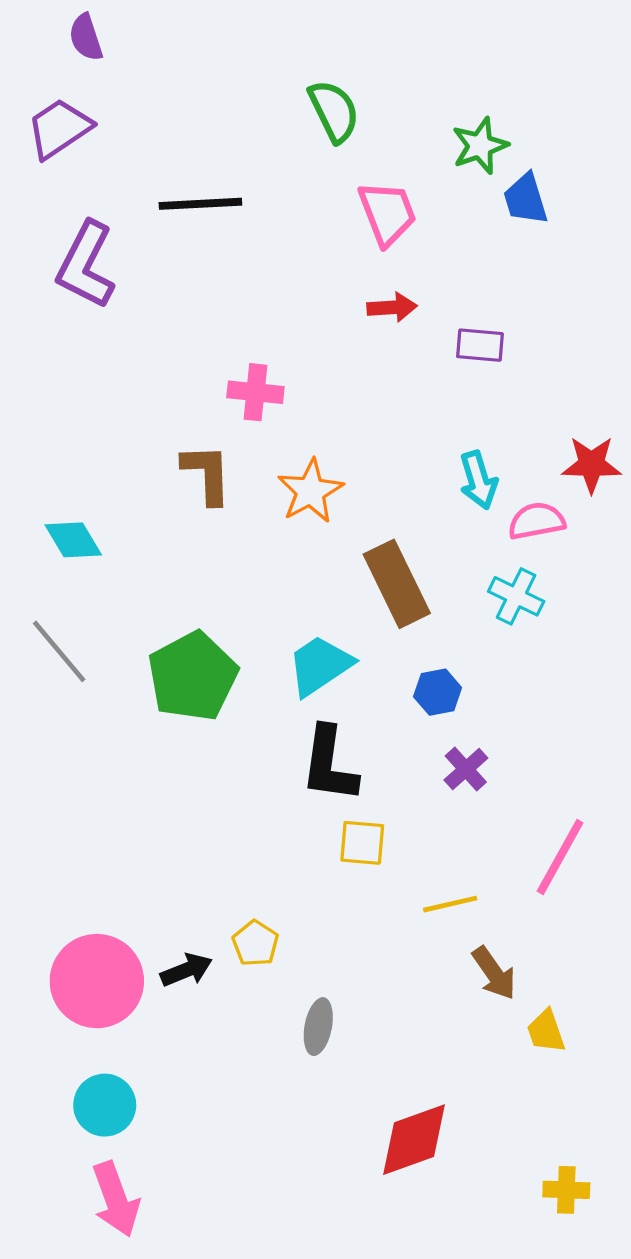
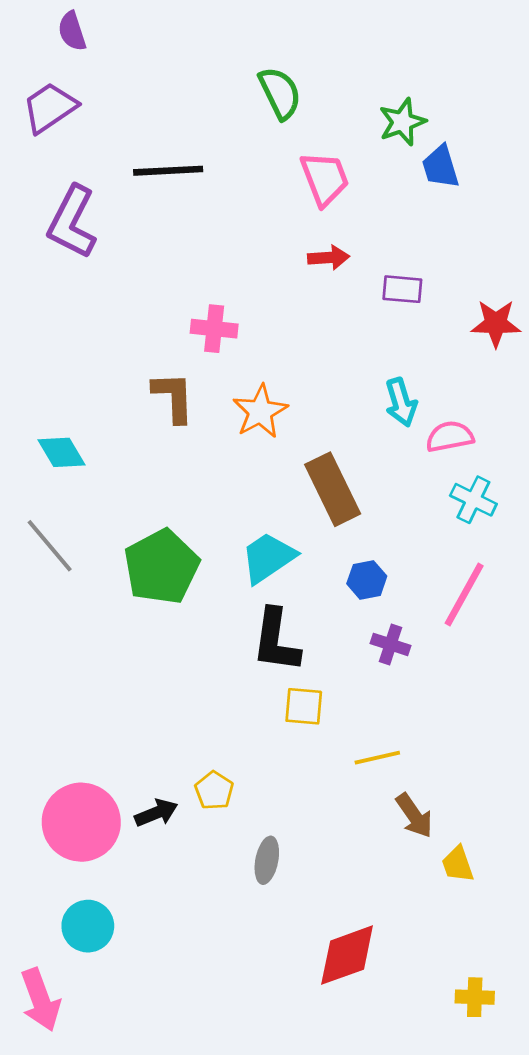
red star: (591, 464) -> (496, 323), moved
cyan cross: (516, 596) -> (473, 500), moved
purple cross: (466, 769) -> (391, 644), turned -30
pink line: (560, 857) -> (464, 594), moved
pink arrow: (116, 1199) -> (40, 1000), moved

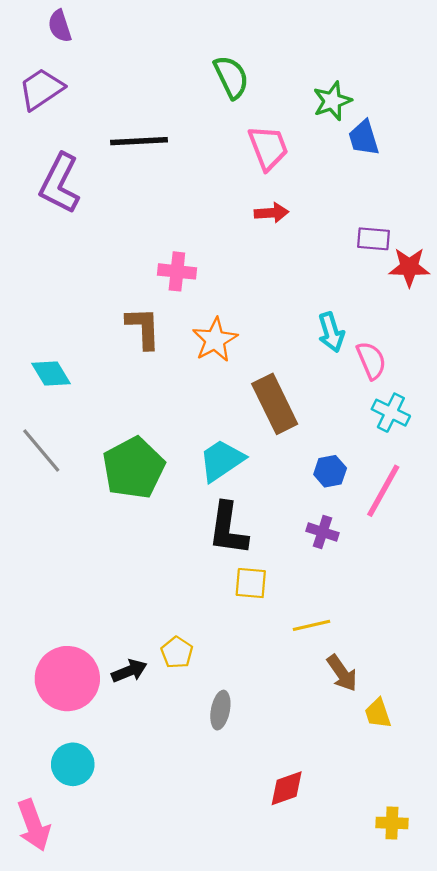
purple rectangle: (402, 289) -> (373, 239), moved
pink semicircle: (450, 437) -> (371, 360), turned 78
blue hexagon: (367, 580) -> (330, 471), moved
red diamond: (347, 955) -> (287, 788), size x0.7

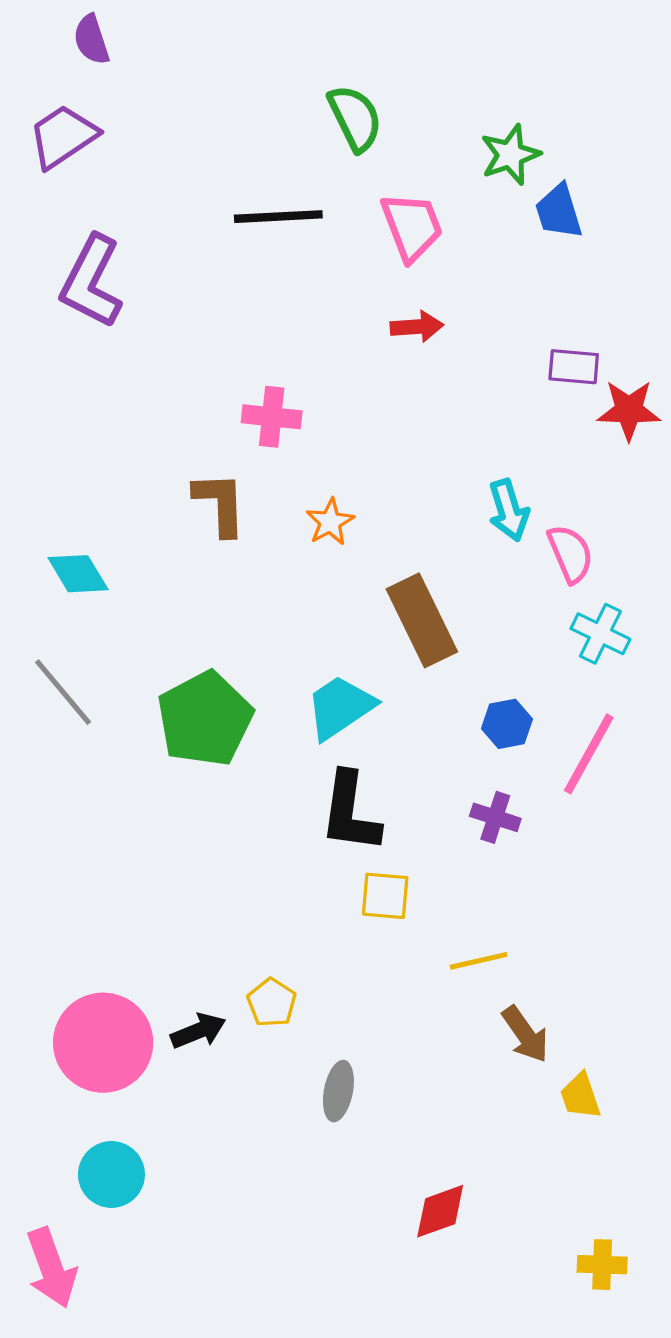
black line: (139, 141) -> (278, 217), moved
orange star: (215, 340) -> (330, 522), size x0.7

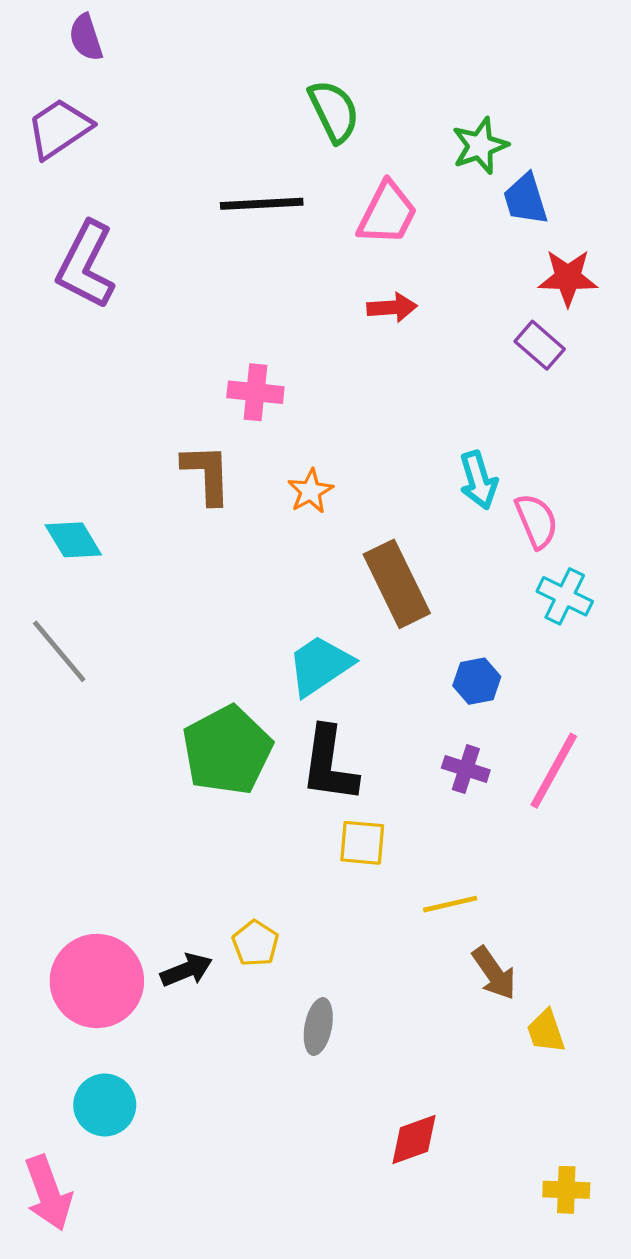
pink trapezoid: (412, 227) -> (387, 213), turned 48
purple rectangle: (574, 367) -> (540, 345), turned 36
red star: (629, 410) -> (568, 278), moved
green pentagon: (205, 719) -> (227, 750), moved
pink line: (589, 754) -> (554, 771), moved

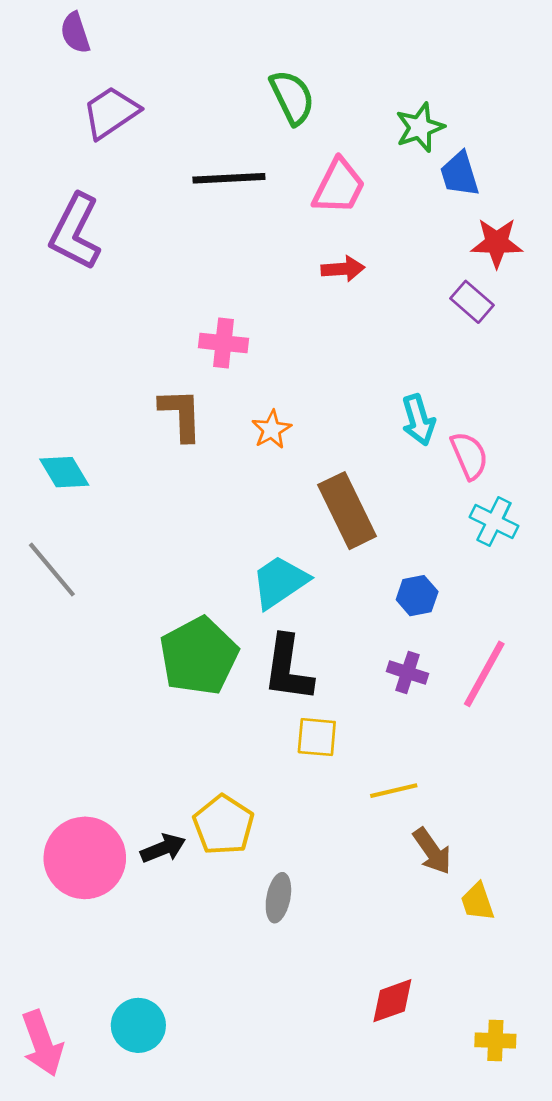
purple trapezoid: (59, 128) -> (111, 112), moved
yellow pentagon: (255, 943) -> (223, 825), size x1.5
cyan circle: (105, 1105) -> (138, 1025), moved
red diamond: (414, 1140) -> (392, 1001), moved

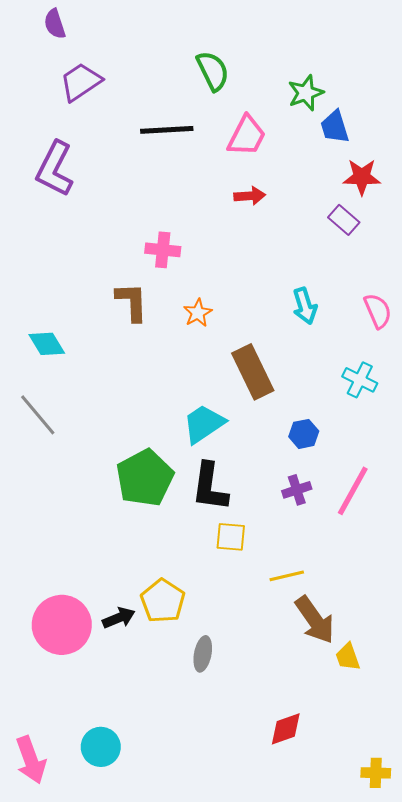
pink semicircle: (469, 456) -> (378, 311), moved
purple cross: (407, 673) -> (297, 490), turned -36
brown arrow: (432, 851) -> (315, 620), size x1.4
yellow cross: (495, 1040) -> (376, 773), moved

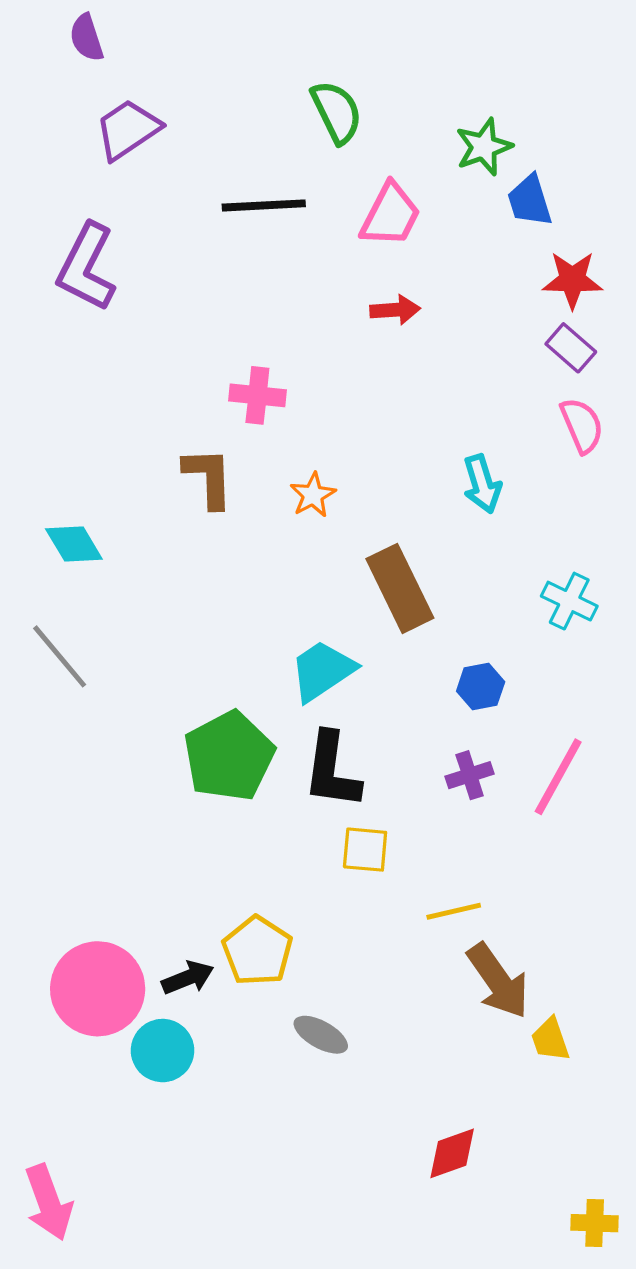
purple rectangle: (344, 220) -> (571, 348), moved
pink semicircle: (378, 311) -> (582, 425), moved
gray ellipse: (203, 654) -> (321, 1035), turned -72
cyan circle: (101, 747) -> (163, 1051), moved

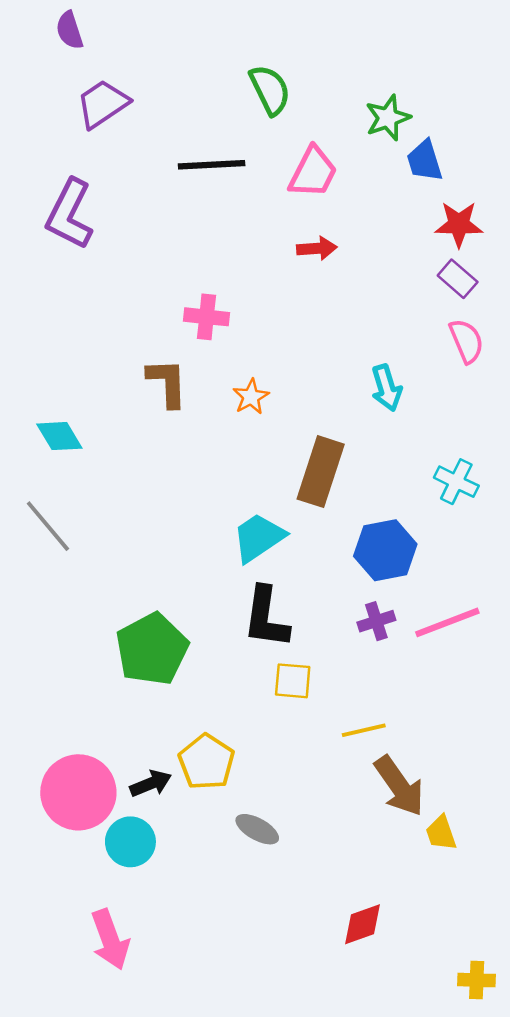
brown rectangle: (400, 588) -> (321, 472), turned 44
blue hexagon: (481, 687) -> (385, 550), size x1.6
green pentagon: (229, 756) -> (152, 649), moved
pink line: (558, 777) -> (447, 622), turned 40
pink arrow: (49, 1202) -> (110, 940), moved

